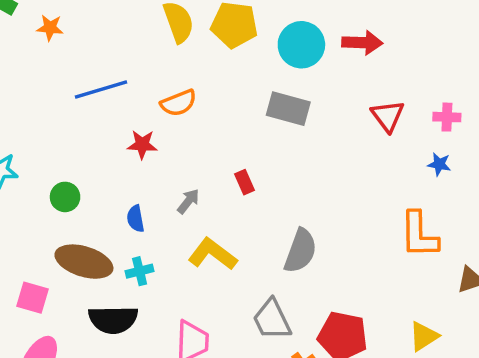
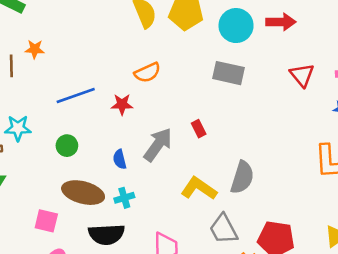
orange star: (50, 28) -> (35, 49), moved
blue line: (101, 90) -> (76, 96), moved
gray arrow: (188, 201) -> (158, 145), size x1.8
yellow L-shape: (213, 254) -> (199, 188), moved

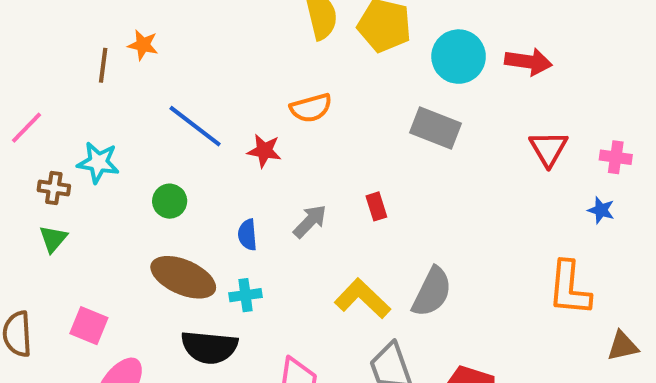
blue line: (76, 96) -> (195, 126), turned 48
gray arrow: (158, 145) -> (310, 221), size x0.7
pink square: (46, 221) -> (89, 326), moved

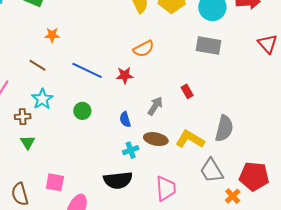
brown line: (103, 65) -> (38, 65), moved, turned -54
cyan star: (98, 162) -> (42, 99), turned -30
brown ellipse: (183, 277) -> (156, 139), moved, size x0.7

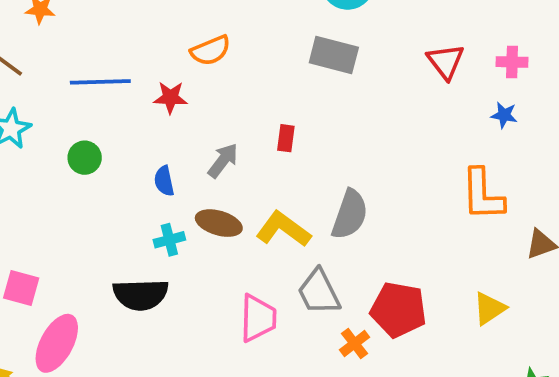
blue line: (87, 70) -> (100, 82), turned -32
red rectangle: (187, 91) -> (286, 138), turned 32
pink trapezoid: (166, 188) -> (258, 318), moved

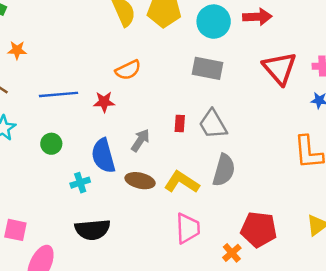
red triangle: (446, 62) -> (280, 68), size x1.4
blue semicircle: (164, 181) -> (103, 156), size x1.8
cyan cross: (169, 240) -> (80, 183), moved
gray trapezoid: (319, 292) -> (213, 124), moved
pink trapezoid: (258, 318) -> (188, 228), moved

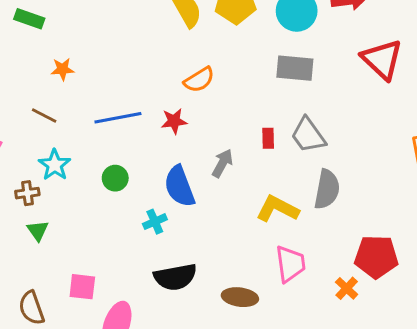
brown ellipse: (140, 181) -> (240, 297), moved

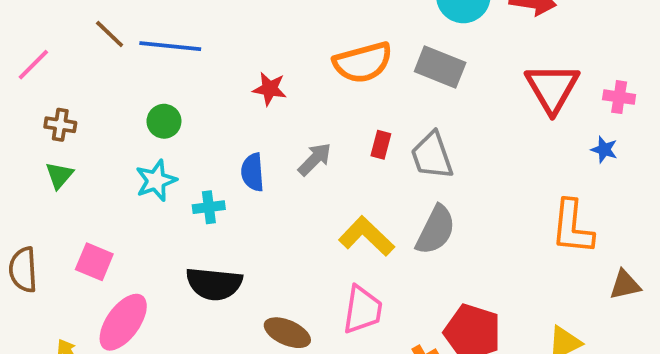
orange semicircle: (199, 80) -> (363, 62), moved, size x1.4
blue line: (118, 118) -> (170, 46), moved
cyan star: (55, 165) -> (156, 181), moved
green circle: (115, 178) -> (164, 121), moved
blue semicircle: (179, 186) -> (253, 172), size x0.7

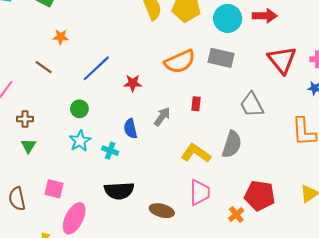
blue line: (170, 46) -> (96, 68), moved, turned -40
gray trapezoid: (432, 156) -> (252, 105), moved
cyan cross: (209, 207) -> (110, 151), turned 35

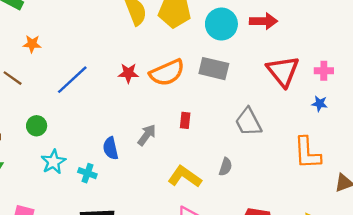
red star: (133, 83) -> (128, 73), moved
green circle: (79, 109) -> (37, 126), moved
gray semicircle: (232, 144) -> (225, 167), size x0.6

